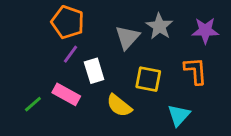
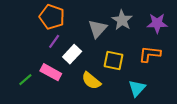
white rectangle: (94, 71) -> (72, 54), turned 60
orange L-shape: (195, 71) -> (150, 54), turned -80

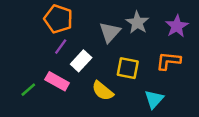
purple star: (157, 23) -> (177, 26), turned -30

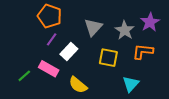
gray star: (137, 23) -> (125, 30), moved
yellow semicircle: (103, 91) -> (78, 85), moved

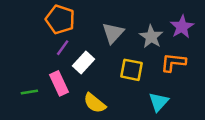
pink rectangle: (49, 69) -> (59, 83), turned 36
green line: (24, 76) -> (29, 92), turned 32

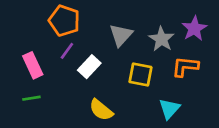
pink rectangle: (59, 83) -> (33, 65), moved

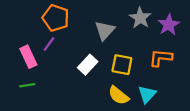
gray star: (161, 39) -> (140, 18), moved
purple line: (67, 51) -> (49, 44), moved
white rectangle: (89, 67) -> (88, 65), moved
yellow semicircle: (101, 110) -> (118, 95), moved

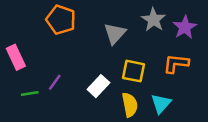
purple line: (49, 44) -> (55, 82), moved
pink rectangle: (28, 57) -> (16, 57), moved
white rectangle: (88, 65) -> (98, 86), moved
yellow semicircle: (118, 95) -> (130, 105), turned -140

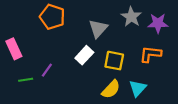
purple star: (185, 27) -> (158, 23), turned 30
white rectangle: (98, 86) -> (84, 55), moved
yellow semicircle: (130, 105) -> (111, 89), turned 54

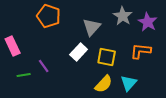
purple star: (158, 23) -> (148, 22), turned 30
purple line: (47, 70) -> (44, 66), turned -72

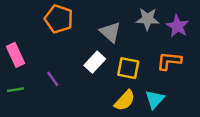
gray star: (123, 16) -> (147, 19), turned -30
gray triangle: (92, 27) -> (110, 32), turned -30
green line: (24, 75) -> (16, 90), moved

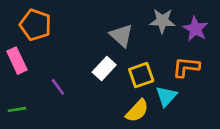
orange pentagon: (59, 19) -> (35, 25), moved
yellow square: (128, 68) -> (141, 75), turned -30
green line: (16, 90) -> (17, 109), moved
cyan triangle: (155, 99) -> (166, 96), moved

